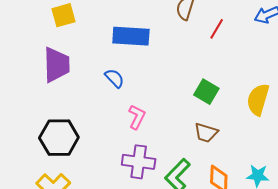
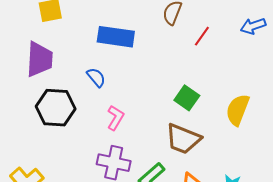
brown trapezoid: (206, 133) -> (183, 139), size x1.5
black hexagon: (59, 138) -> (56, 108), moved

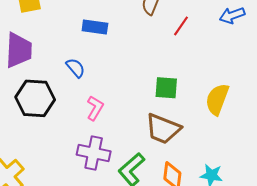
blue rectangle: (116, 37) -> (95, 27), size x0.7
green square: (187, 98) -> (166, 88), turned -30

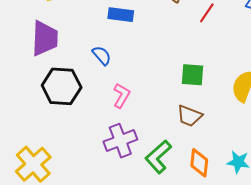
brown trapezoid: (163, 129) -> (189, 116), size x0.7
purple cross: (94, 153) -> (120, 141), turned -32

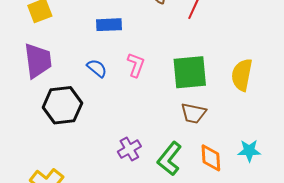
green square: (193, 75) -> (190, 72), size x1.5
pink L-shape: (121, 96) -> (136, 65), moved
purple cross: (120, 141) -> (129, 149), size x0.7

